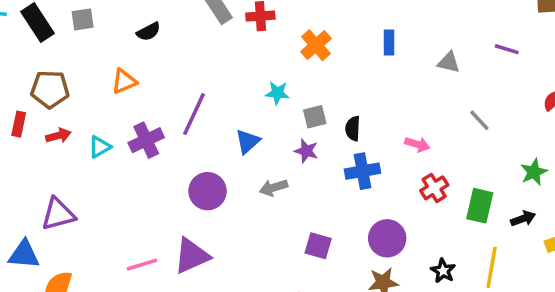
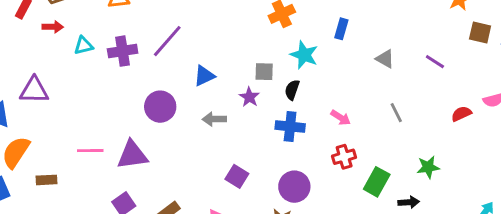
cyan star: (277, 93) -> (304, 55), moved, size x1.4

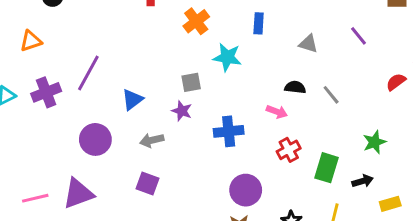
purple line: (435, 62) -> (358, 36), turned 30
black semicircle: (292, 90) -> (295, 87), moved, turned 90
purple square: (237, 176) -> (148, 183), moved

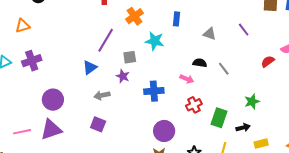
purple line: (88, 73) -> (106, 40), moved
purple circle: (95, 139) -> (53, 100), moved

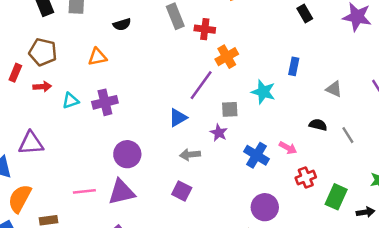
orange cross: (134, 16) -> (227, 57), moved
pink arrow: (187, 79) -> (288, 148), moved
blue cross: (154, 91) -> (257, 155), turned 30

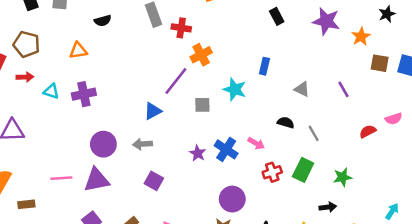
cyan triangle: (71, 101) -> (51, 91), turned 35
purple star: (219, 133) -> (198, 153), moved
gray arrow: (190, 155) -> (143, 144), moved
green rectangle: (336, 197) -> (303, 170), moved

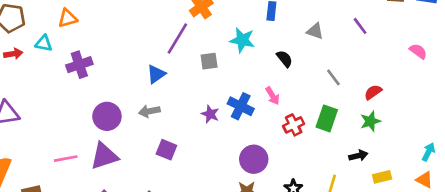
cyan triangle: (51, 91) -> (44, 43), moved
pink semicircle: (394, 119) -> (418, 51), turned -119
black semicircle: (286, 123) -> (285, 59), moved, turned 42
red semicircle: (368, 131) -> (373, 92), moved
pink arrow: (256, 143) -> (272, 96), turned 35

